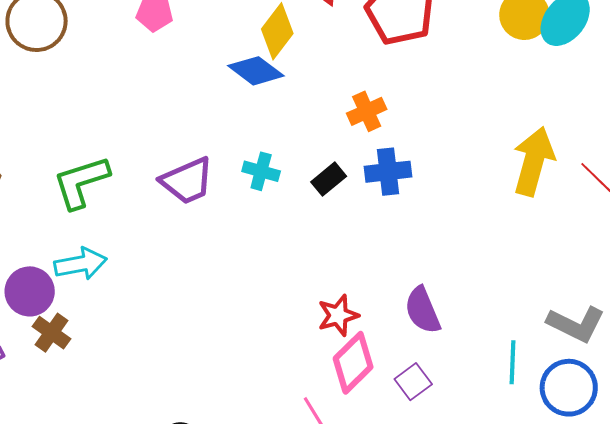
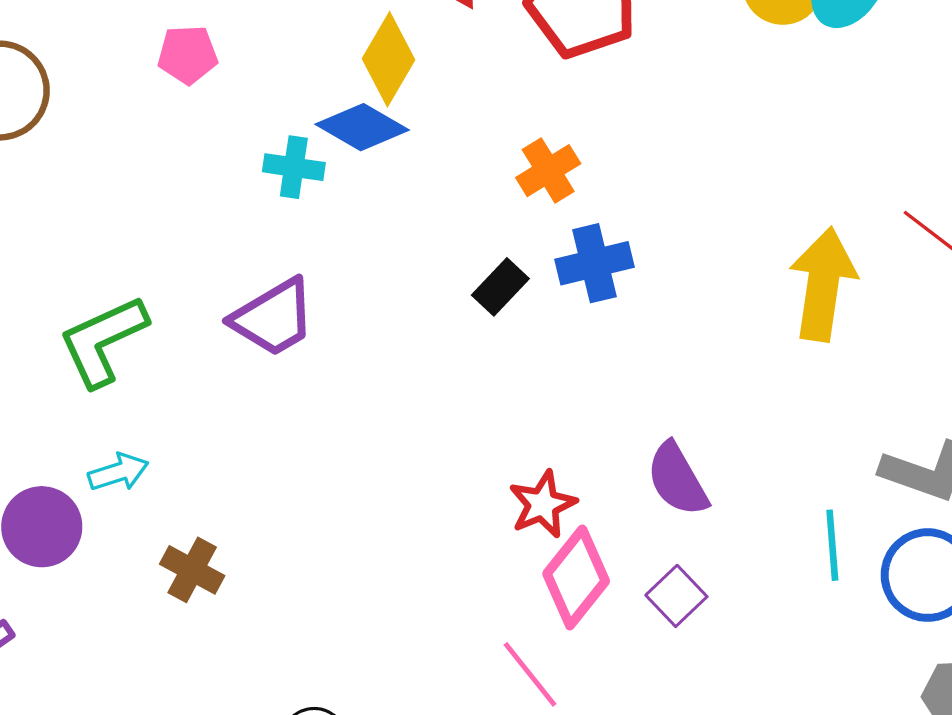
yellow arrow: (534, 161) -> (823, 284), moved
cyan cross: (261, 171) -> (294, 167), moved
cyan arrow: (81, 264) -> (118, 472), size x0.7
brown cross: (52, 333) -> (192, 570), moved

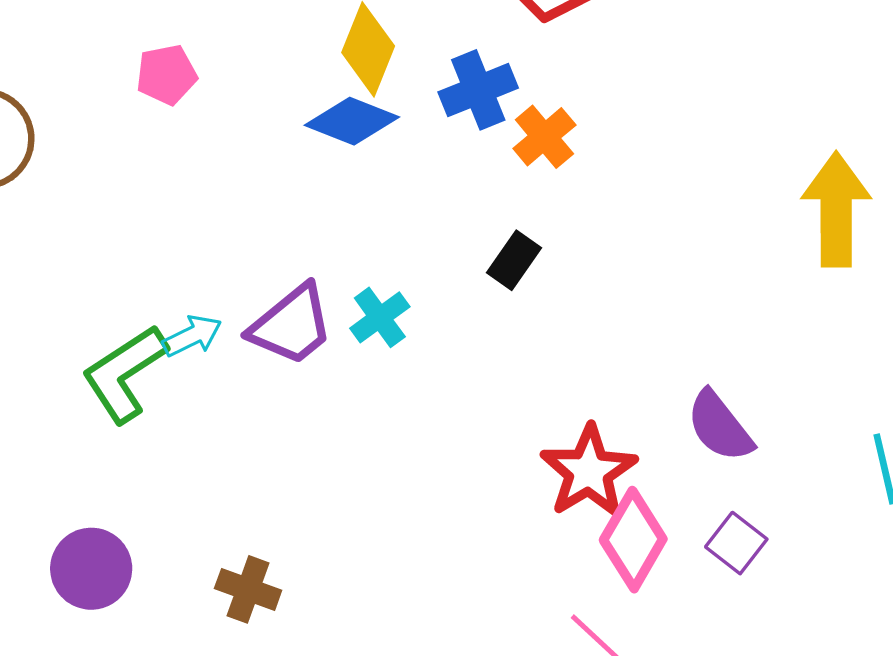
cyan cross: (294, 167) -> (380, 317), moved, turned -36
blue cross: (595, 263) -> (478, 90), moved
cyan arrow: (118, 472) -> (192, 336), moved
red star: (543, 504) -> (589, 471), size x1.4

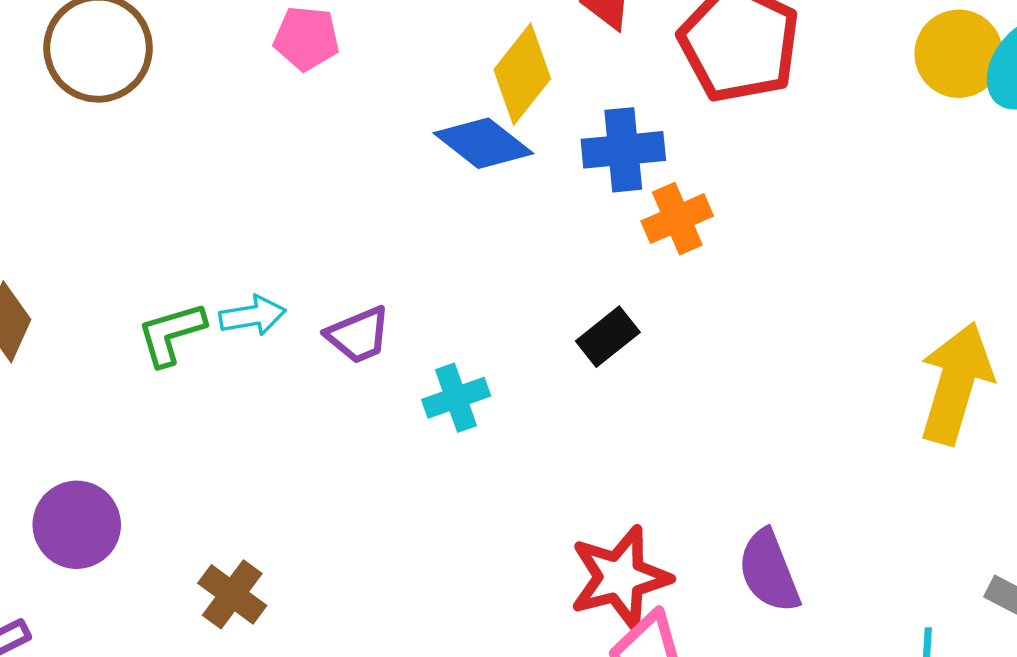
cyan cross: (380, 317) -> (456, 398), moved
purple trapezoid: (292, 325) -> (358, 335), size x0.7
green L-shape: (125, 374) -> (171, 334), size x0.7

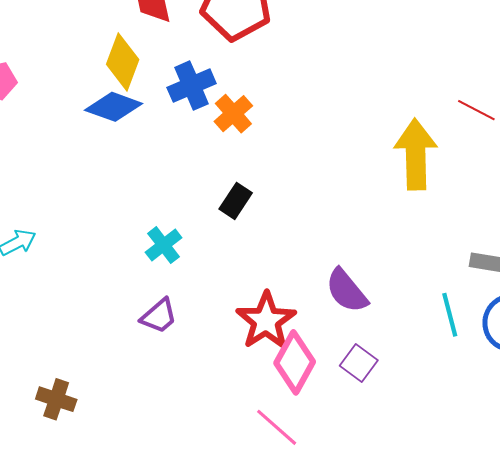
purple trapezoid: (358, 335) -> (159, 316), moved
black rectangle: (608, 337) -> (236, 201), moved
cyan cross: (456, 398) -> (164, 245), moved

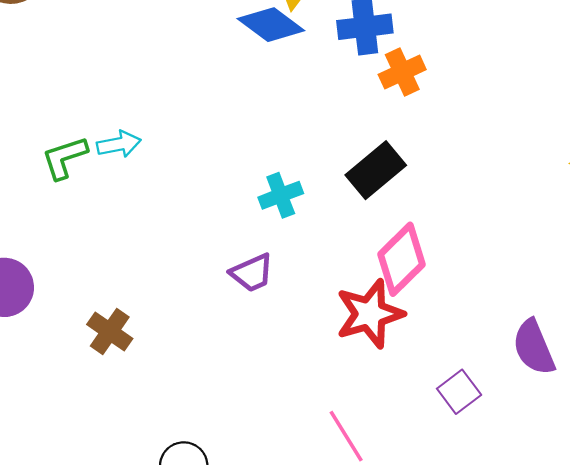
black rectangle: (236, 201) -> (376, 170), size x1.4
purple semicircle: (347, 291) -> (534, 347), moved
pink diamond: (295, 362) -> (402, 259), moved

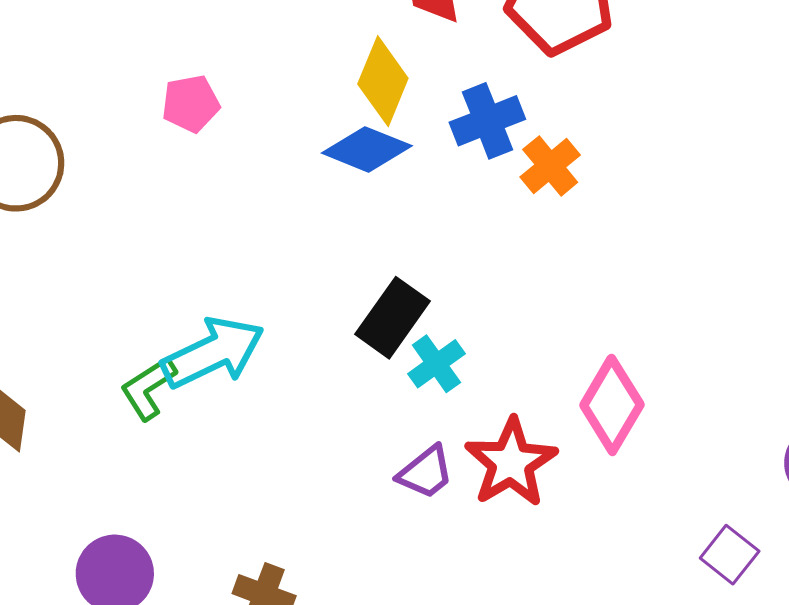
cyan arrow: (119, 144) -> (213, 353), size x1.8
black rectangle: (376, 170) -> (392, 318), moved
red star: (370, 314) -> (511, 463), moved

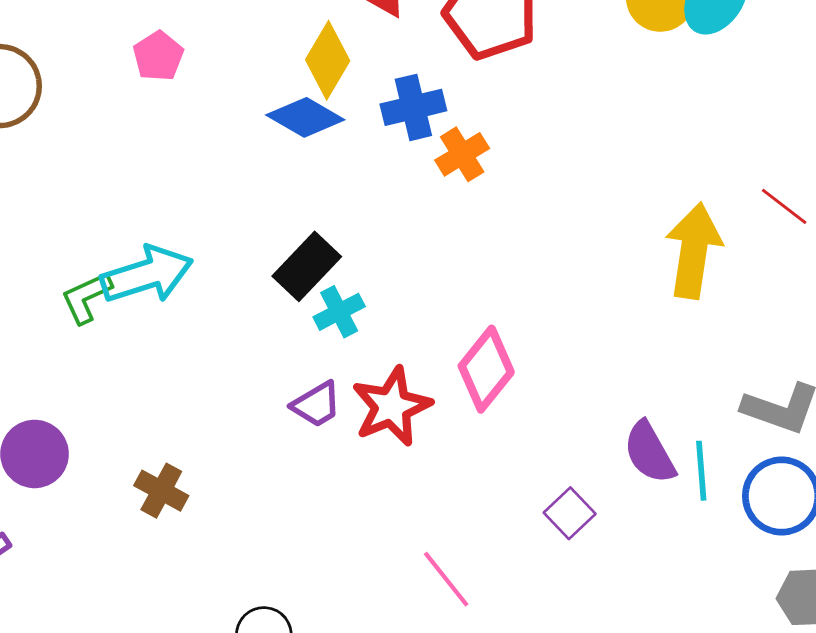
pink pentagon: (191, 104) -> (158, 56), turned -30

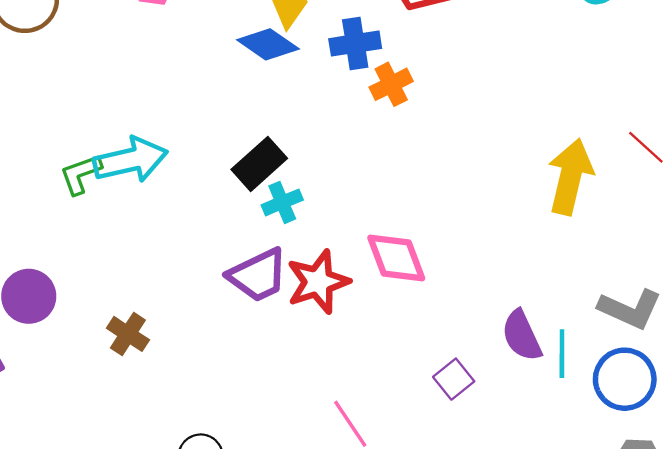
pink diamond: (486, 369) -> (396, 258), turned -64
purple trapezoid: (316, 404) -> (258, 275), size x1.5

